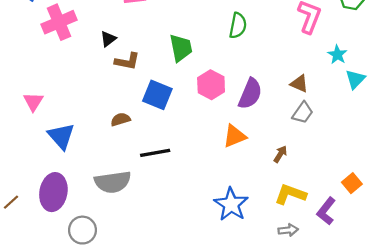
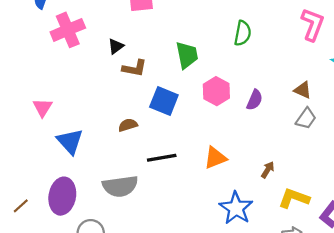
purple semicircle: (250, 94) -> (255, 100), size x0.7
orange triangle: (235, 136) -> (215, 158), moved
brown arrow: (280, 154) -> (268, 170), moved

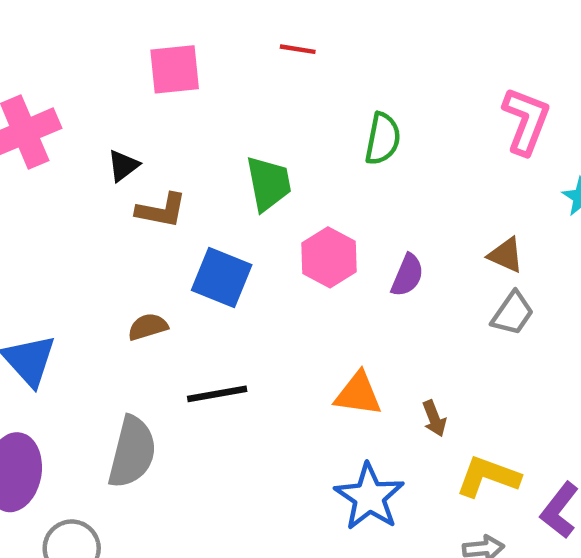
orange triangle: (215, 158) -> (358, 394), moved, turned 30
brown arrow: (268, 170) -> (434, 418), turned 126
gray semicircle: (120, 186) -> (132, 452), turned -68

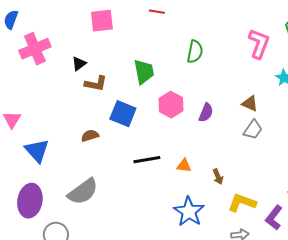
black line: (217, 394) -> (147, 160), moved
orange triangle: (358, 394) -> (184, 166), size x0.7
gray semicircle: (132, 452) -> (83, 192), turned 40

